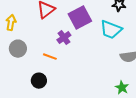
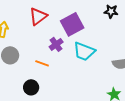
cyan trapezoid: (111, 30) -> (84, 51), moved

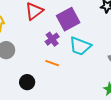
orange line: (42, 63) -> (52, 63), moved

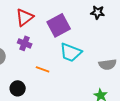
purple cross: (52, 39) -> (25, 43), moved, turned -32

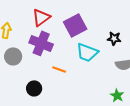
black star: (98, 12) -> (114, 38), moved
purple cross: (25, 43) -> (41, 43), size x1.6

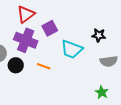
purple square: (75, 25) -> (50, 28), moved, size x0.7
black circle: (34, 88) -> (16, 65), moved

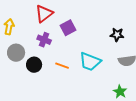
purple cross: (26, 40) -> (44, 40), size x0.6
cyan trapezoid: (72, 49) -> (90, 62), moved

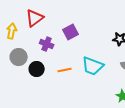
red triangle: (44, 14) -> (35, 18), moved
orange line: (62, 66) -> (65, 70), turned -32

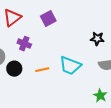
purple square: (71, 32) -> (48, 19), moved

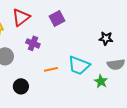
black circle: (14, 69) -> (21, 86), moved
green star: (100, 96) -> (101, 81), moved

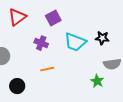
purple cross: (33, 43) -> (41, 43), moved
cyan trapezoid: (79, 65) -> (75, 42), moved

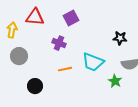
red triangle: (17, 17) -> (35, 17), turned 42
cyan trapezoid: (75, 42) -> (93, 62), moved

